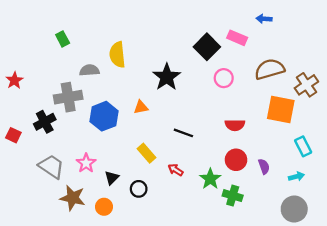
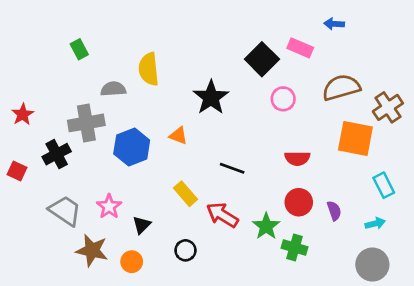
red star: (14, 80) -> (23, 114), moved
orange triangle: (141, 107) -> (178, 136), turned 32
red arrow: (176, 170) -> (222, 215), size x1.6
black circle: (139, 189) -> (185, 250), moved

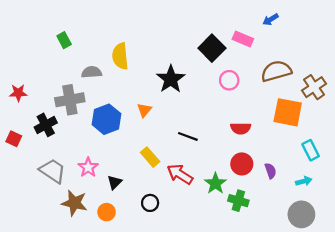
blue arrow: (334, 24) -> (270, 19), turned -35
red star: (23, 114) -> (18, 93), turned 30
orange triangle: (178, 136) -> (144, 110), turned 49

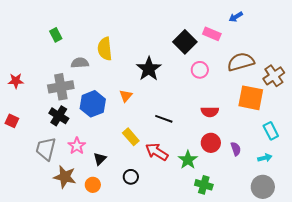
black cross: (46, 125) -> (59, 116), moved, turned -30
gray trapezoid: (53, 171) -> (46, 149), turned -110
green cross: (238, 201) -> (204, 185), moved

